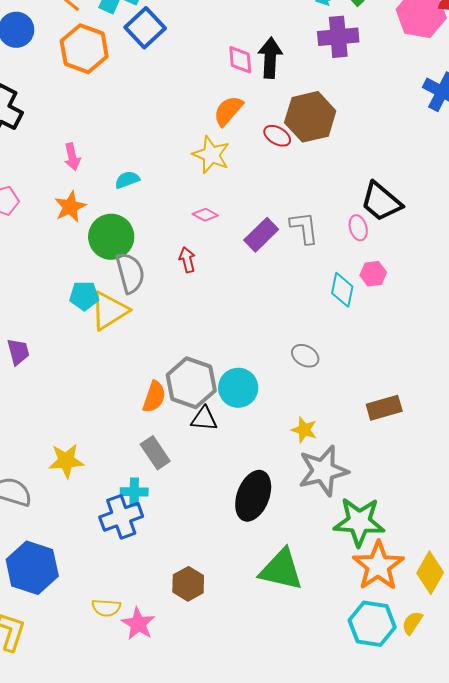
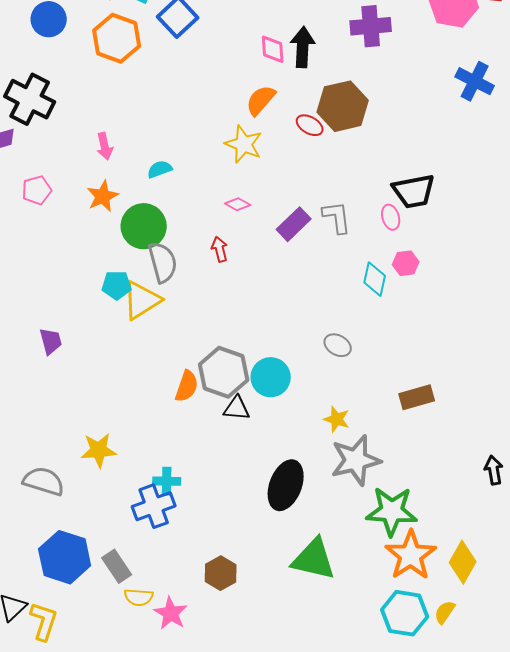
black trapezoid: (381, 202) -> (414, 191), turned -51
gray rectangle: (155, 453) -> (117, 566), moved

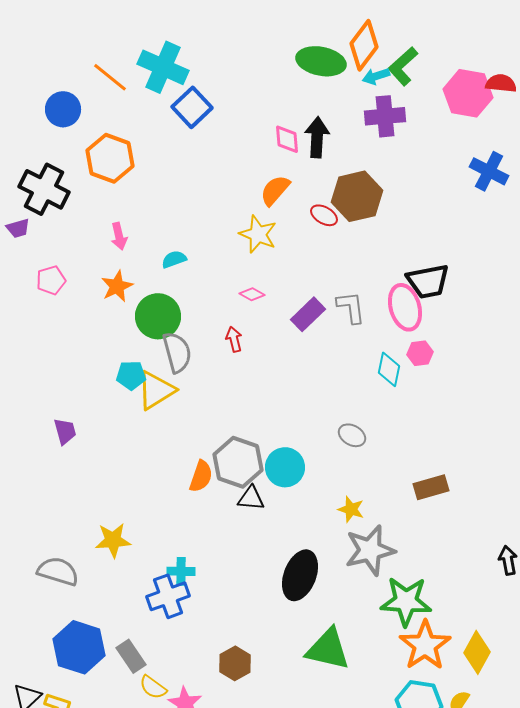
orange hexagon: (117, 38) -> (110, 158), moved
pink ellipse: (391, 217) -> (405, 307), size x1.8
yellow semicircle: (139, 597) -> (153, 687), turned 32

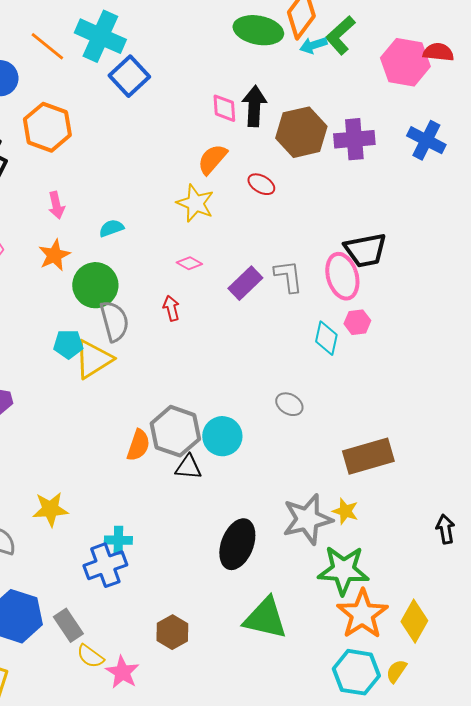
purple cross: (385, 116) -> (354, 139), moved
brown hexagon: (357, 196) -> (301, 132), moved
brown rectangle: (431, 487) -> (368, 456), size x1.4
yellow star: (351, 509) -> (345, 511), moved

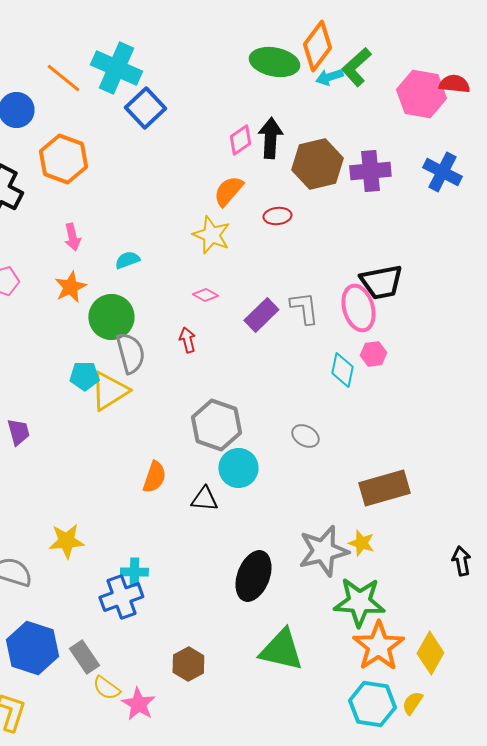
pink diamond: (224, 108) -> (240, 140), turned 60
red ellipse: (261, 184) -> (277, 216), turned -36
gray hexagon: (175, 431) -> (216, 425), moved

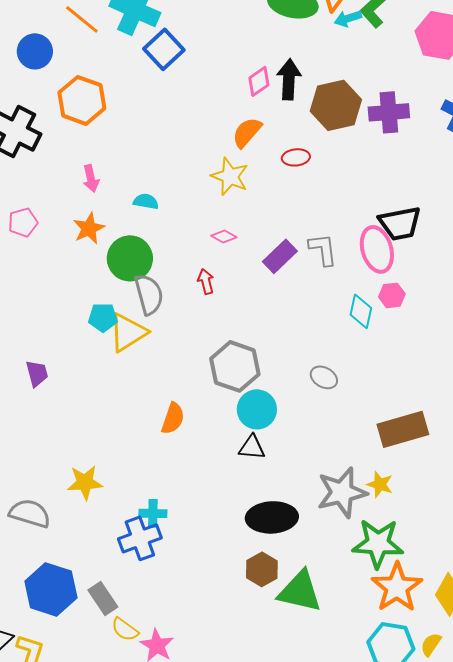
cyan semicircle: (127, 260) -> (146, 201), turned 30
black triangle: (204, 499) -> (252, 447), moved
black ellipse: (253, 576) -> (272, 517), turned 66
brown hexagon: (188, 664) -> (262, 569), moved

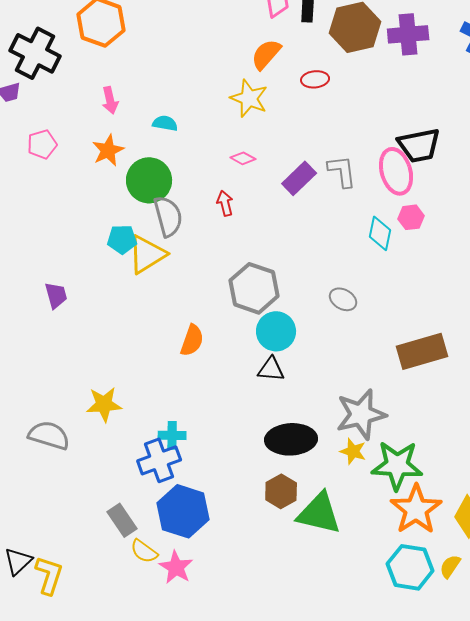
yellow star: (380, 484) -> (353, 451), moved
blue hexagon: (51, 589) -> (183, 511), moved

